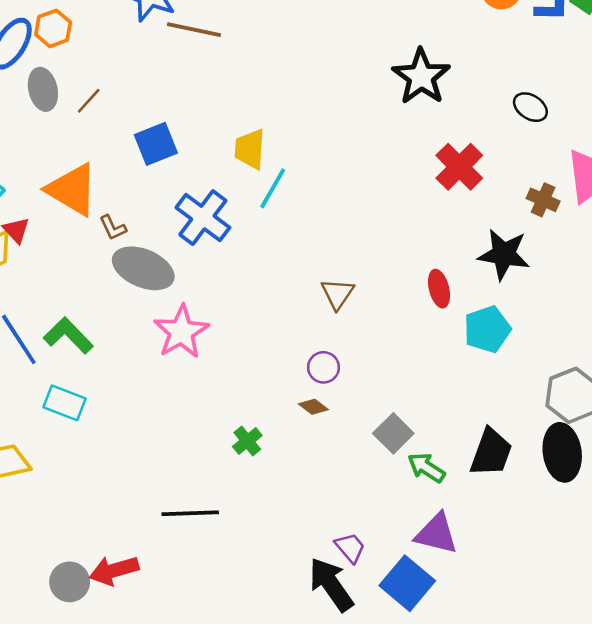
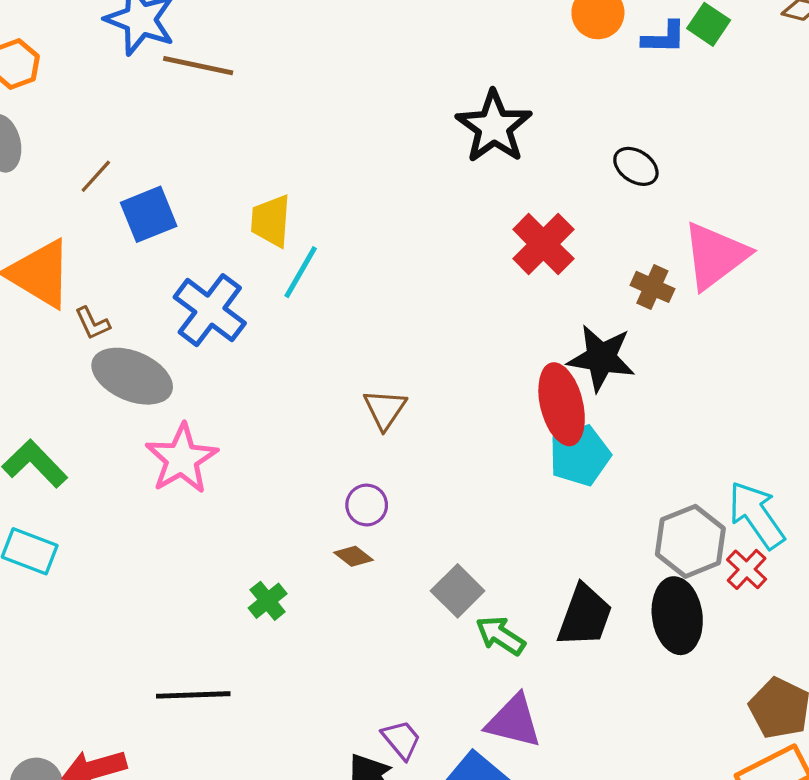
brown line: (89, 101) -> (96, 176), moved
red ellipse: (439, 289) -> (562, 404), moved, size x1.6

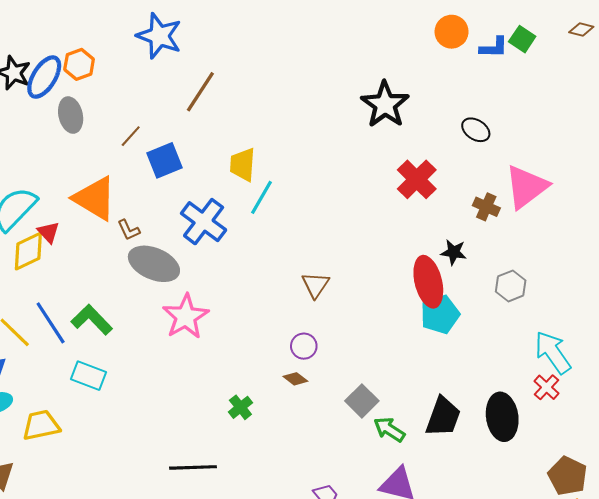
brown line: (198, 66) -> (200, 92), moved, turned -69
black star: (601, 358) -> (454, 252), size x0.6
gray hexagon: (690, 541) -> (511, 286), moved, size x0.7

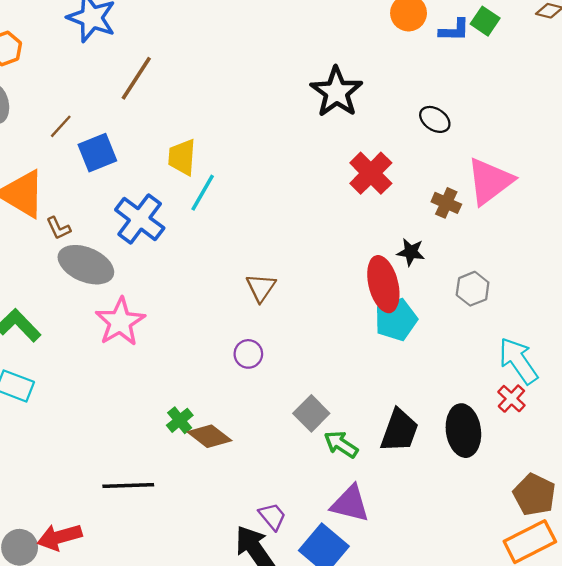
brown diamond: (295, 379) -> (209, 436), moved, size x1.6

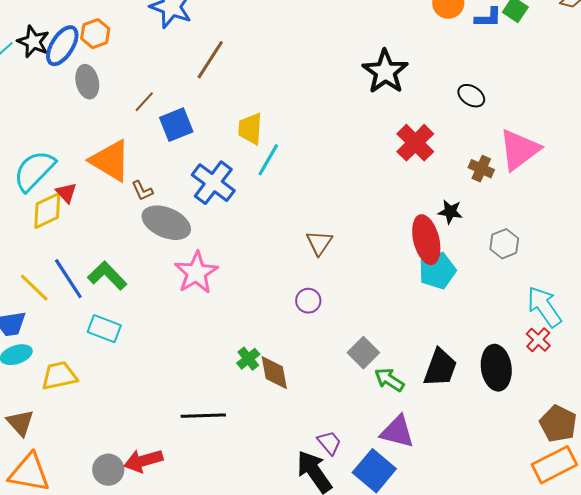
brown diamond: (209, 436) -> (274, 373), turned 42

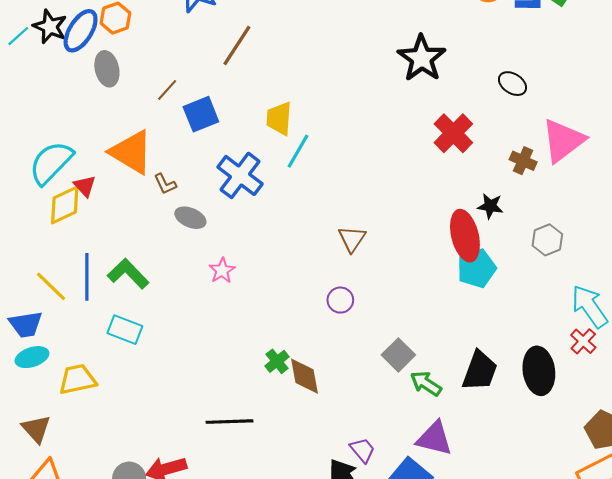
gray ellipse: (166, 223) -> (190, 218), size x0.6
pink star: (196, 273) -> (222, 270), size x0.6
blue line: (68, 279) -> (87, 277), turned 33

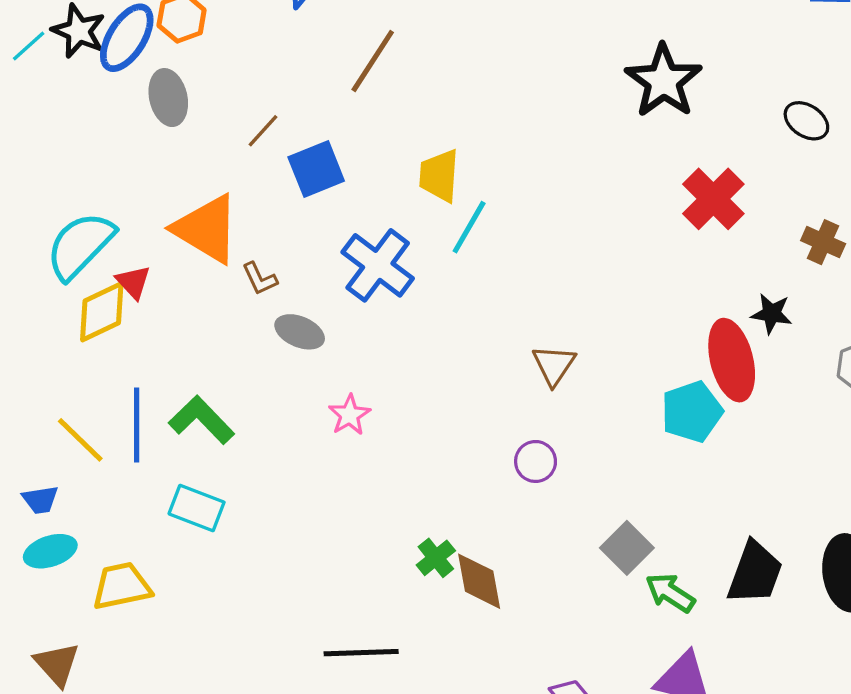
cyan pentagon: (477, 268) -> (692, 412), moved
blue trapezoid: (26, 324) -> (40, 500), size x0.7

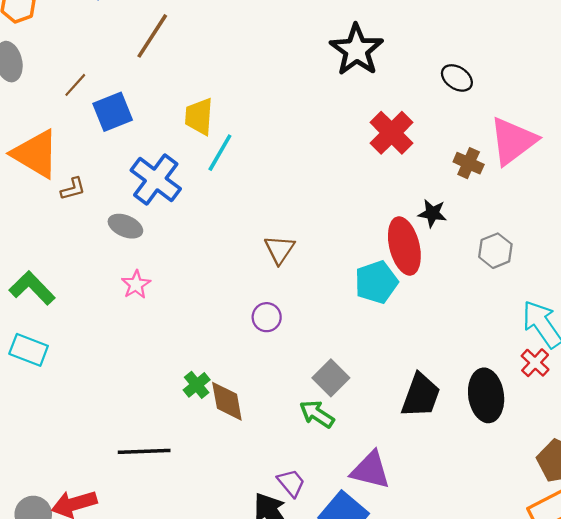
brown L-shape: (260, 279) -> (73, 189), turned -80
gray ellipse: (300, 332) -> (125, 226), moved
green arrow: (670, 593) -> (317, 414), moved

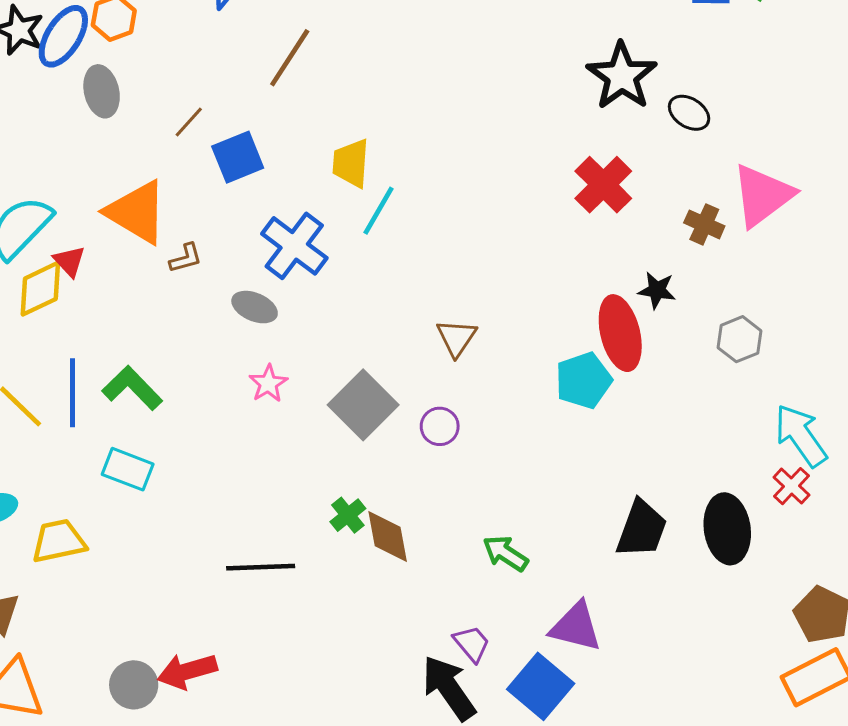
black star: (357, 50) -> (622, 76), moved
gray square: (331, 378) -> (363, 405), moved, size x1.4
black line: (144, 451) -> (261, 567), moved

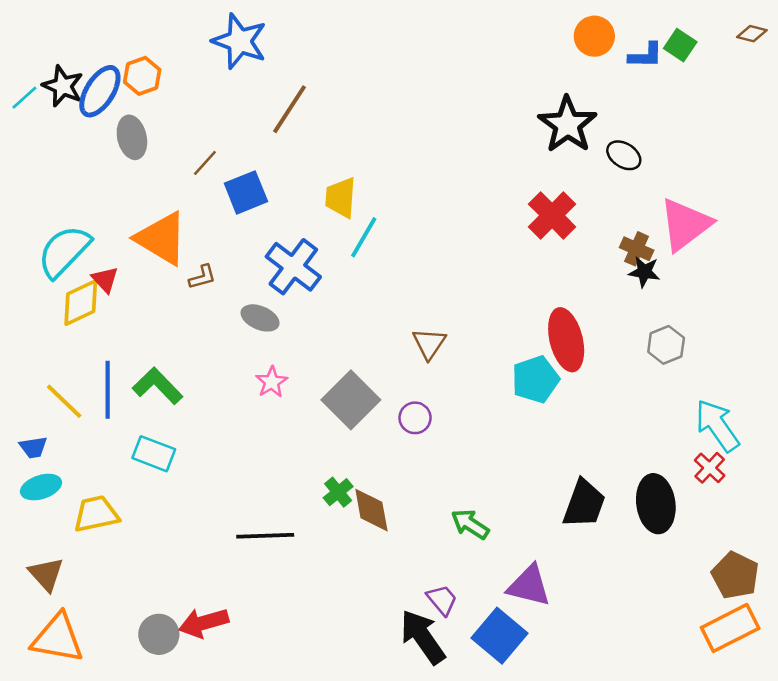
black star: (657, 290) -> (644, 272), moved

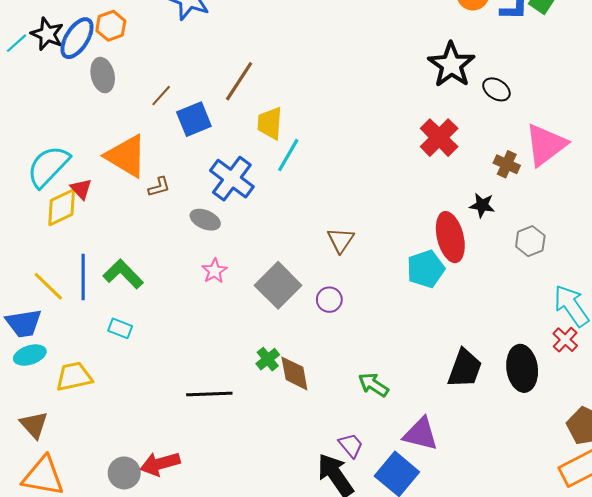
brown line: (289, 109) -> (239, 81), moved
black star: (644, 272) -> (482, 205), moved
blue trapezoid: (33, 447) -> (24, 323), size x1.6
cyan rectangle: (154, 454) -> (120, 328), size x0.7

